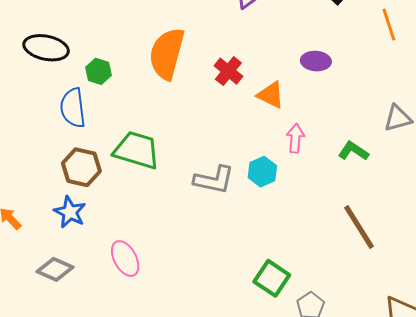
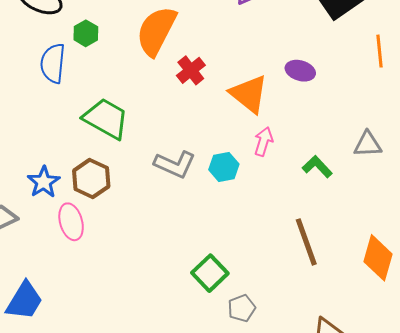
red cross: (228, 71) -> (191, 70), moved
orange triangle: (271, 95) -> (249, 94), size x1.4
brown hexagon: (81, 167) -> (91, 178), moved
blue star: (70, 212) -> (44, 182), moved

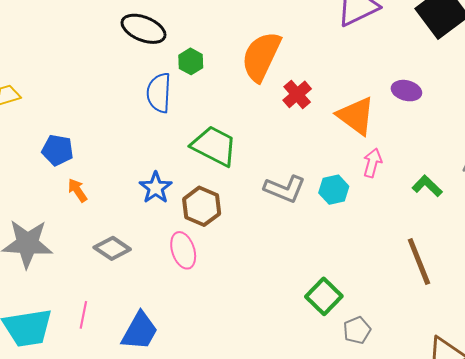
blue star: (44, 182) -> (156, 188), moved

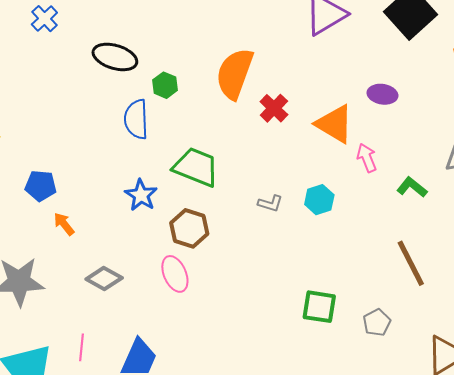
pink arrow: (372, 163) -> (367, 158), moved, turned -32
blue star: (156, 188) -> (141, 195), moved
gray L-shape: (285, 189) -> (270, 203), size x0.6
green square: (324, 296) -> (319, 307), turned -30
gray pentagon: (357, 330) -> (377, 323), moved

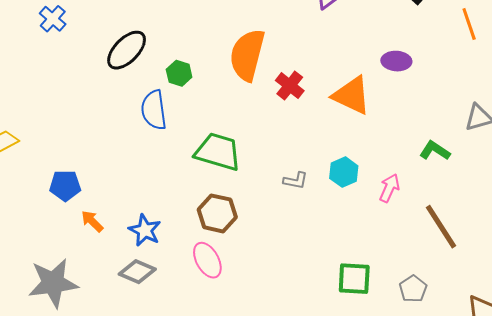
black ellipse: (115, 57) -> (127, 50), turned -57
pink arrow: (367, 158) -> (389, 188), moved, turned 52
blue star: (141, 195) -> (145, 230), moved

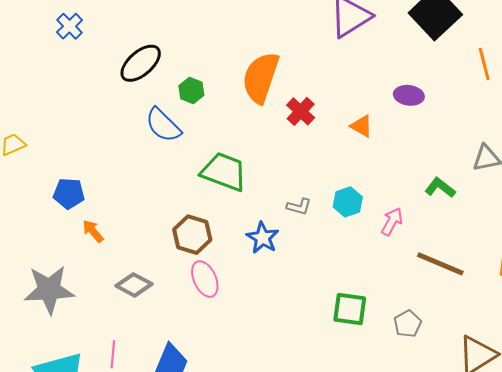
orange triangle: (352, 95) -> (362, 126), size x0.6
blue semicircle: (154, 110) -> (163, 125), turned -42
brown hexagon: (217, 213) -> (192, 235), moved
brown line: (441, 227) -> (440, 264), turned -39
blue star: (145, 230) -> (263, 238), moved

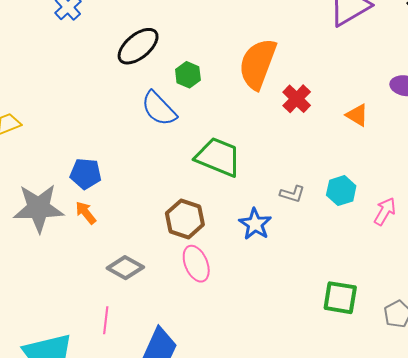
blue pentagon: (69, 193) -> (86, 174), moved
gray star: (49, 290) -> (39, 208), moved
pink line: (113, 354) -> (106, 320), moved

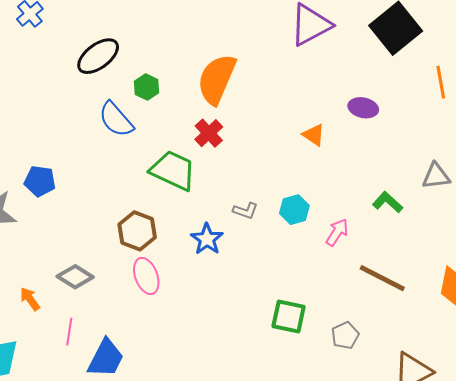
red cross: (297, 99) -> (209, 133), moved
orange arrow: (86, 213) -> (30, 299), moved
pink line: (106, 320) -> (69, 332), moved

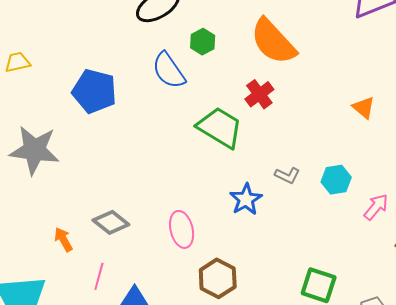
orange semicircle: (217, 79) -> (273, 42), turned -72
blue pentagon: (40, 181) -> (94, 91), moved, size x1.4
brown hexagon: (137, 231) -> (218, 278), moved

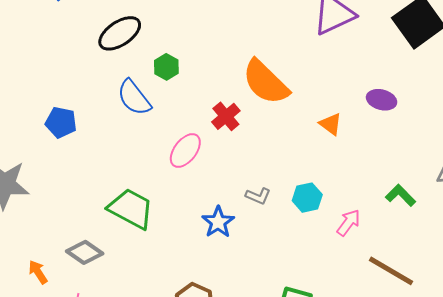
orange semicircle: (273, 42) -> (266, 82), moved
blue pentagon: (94, 91) -> (61, 122), size x0.7
green trapezoid: (220, 127) -> (131, 209), moved
pink ellipse: (182, 229) -> (185, 151), moved, turned 54

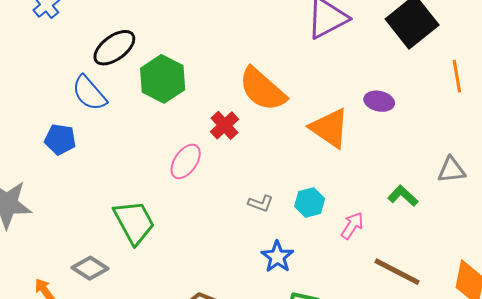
green hexagon: (166, 67) -> (163, 79), size x1.8
blue semicircle: (134, 98) -> (89, 93), moved
orange triangle: (331, 124) -> (329, 128), size x1.8
green trapezoid: (131, 209) -> (134, 222), turned 36
blue star: (218, 222) -> (277, 257), moved

